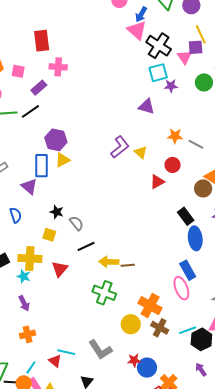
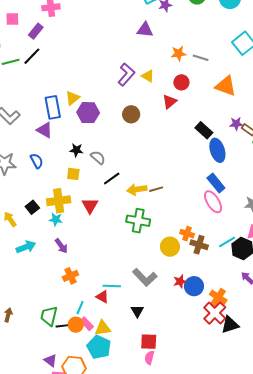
purple hexagon: (56, 140) -> (88, 113), moved
brown circle: (203, 188) -> (131, 114), moved
orange cross: (150, 306) -> (187, 234), moved, size x0.6

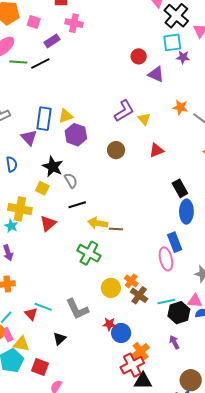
red circle: (181, 82) -> (139, 56), moved
black star: (76, 150) -> (53, 167), size x1.5
red square: (149, 342) -> (40, 367), moved

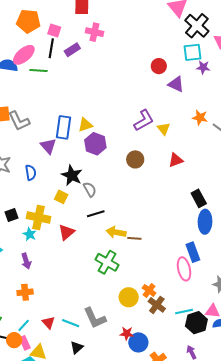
black line: (40, 63) -> (51, 48), moved, turned -54
cyan line: (43, 307) -> (71, 323), moved

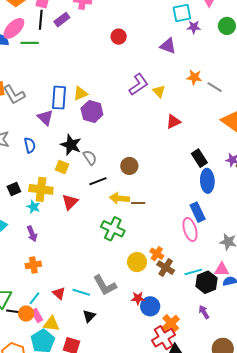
red circle: (159, 66) -> (119, 37), moved
brown circle: (135, 159) -> (129, 166), moved

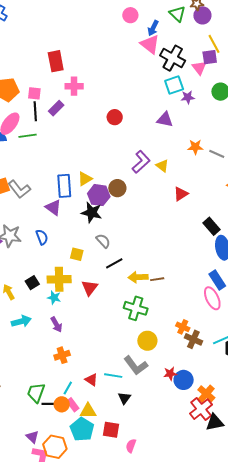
black star: (71, 145) -> (92, 212), moved
brown circle: (129, 166) -> (117, 188), moved
yellow circle: (137, 262) -> (147, 341), moved

